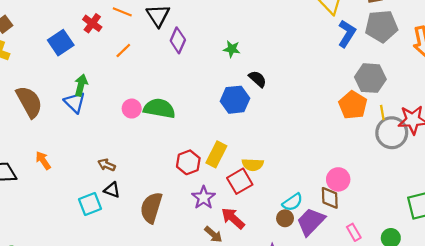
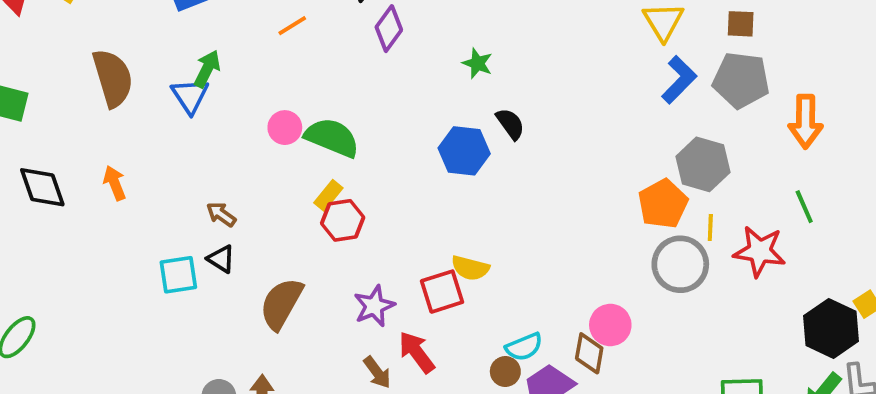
gray circle: (392, 133) -> (680, 264), moved
yellow rectangle: (216, 154) -> (328, 195), moved, size x0.7
red hexagon: (188, 162) -> (343, 220), moved

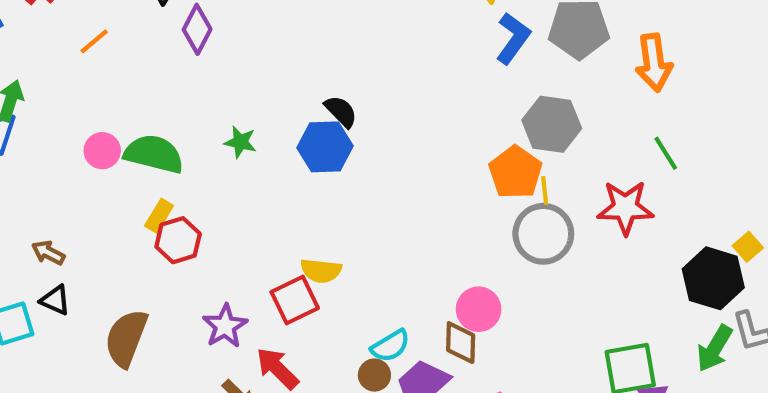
green star: (477, 63) -> (240, 142), moved
blue hexagon: (464, 151) -> (325, 147), moved
yellow line: (710, 227) -> (545, 190), moved

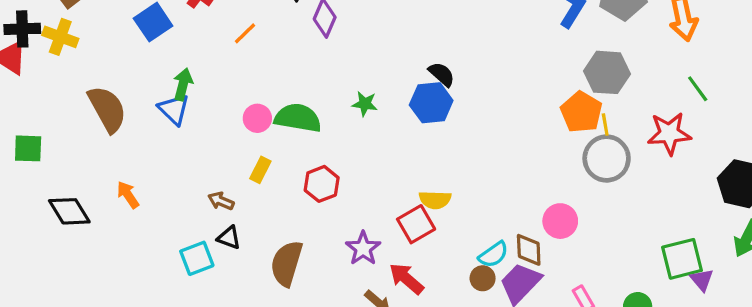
yellow rectangle: (159, 216) -> (260, 170), moved
brown diamond: (461, 343) -> (529, 250), moved

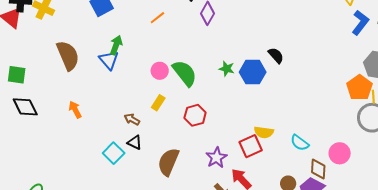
blue hexagon: (431, 103) -> (253, 72), moved
green semicircle: (298, 118) -> (185, 73), turned 36
black diamond: (69, 211) -> (25, 107), moved
cyan semicircle: (493, 255) -> (300, 143), moved, turned 66
cyan square: (197, 258) -> (114, 153), turned -30

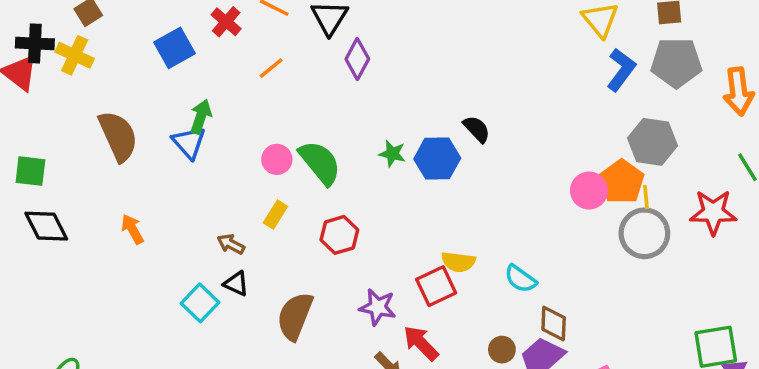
pink circle: (340, 153) -> (589, 191), moved
purple star: (216, 158) -> (378, 307), turned -30

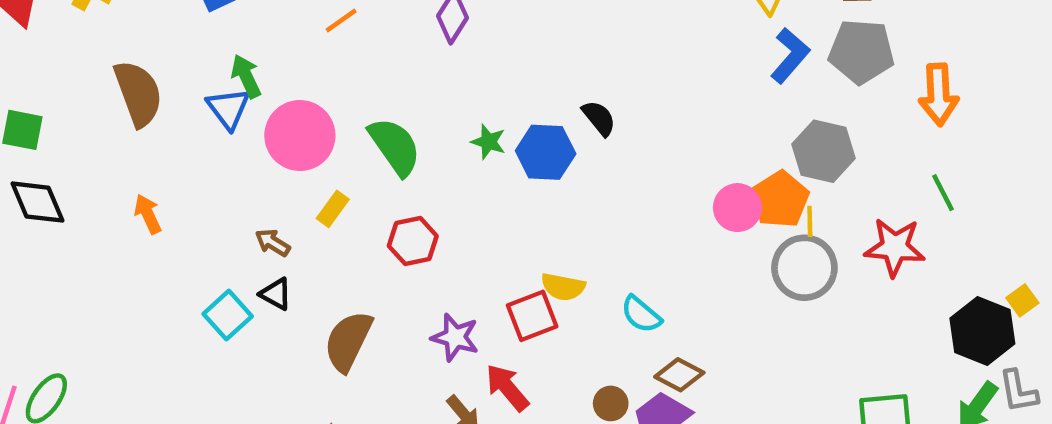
green arrow: (201, 117) -> (246, 76), turned -48
pink circle: (277, 159) -> (300, 136), moved, size x1.8
brown diamond: (554, 323) -> (679, 375), turned -69

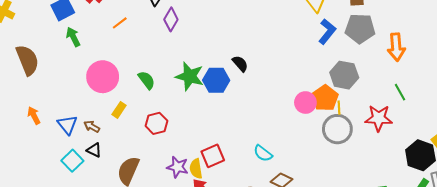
green arrow: (246, 76) -> (73, 37), moved
blue triangle: (228, 108) -> (67, 125), moved
green star: (488, 142) -> (190, 76), size x1.8
green semicircle: (395, 146) -> (147, 80), size x0.7
yellow semicircle: (563, 287) -> (196, 169), moved, turned 72

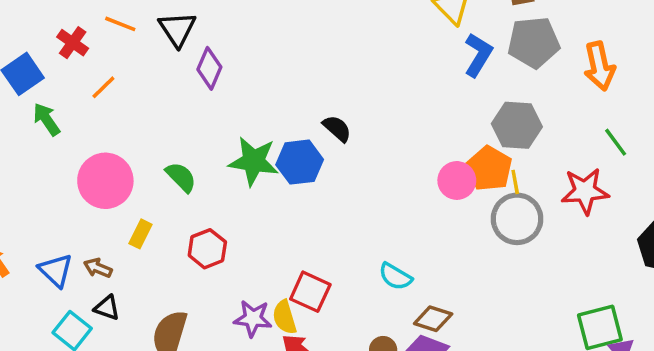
orange line: (120, 23) -> (103, 87), moved
red square: (213, 156) -> (310, 292), turned -35

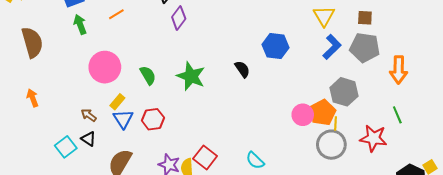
blue hexagon: (300, 162) -> (275, 46), moved
blue triangle: (56, 270) -> (123, 119), moved

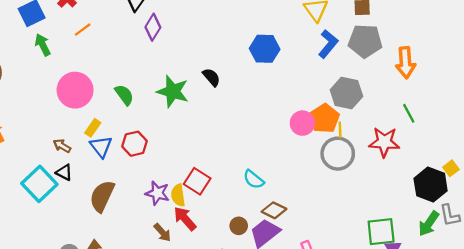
black semicircle: (242, 69) -> (211, 77), moved
cyan square: (66, 147) -> (39, 184), size x1.4

